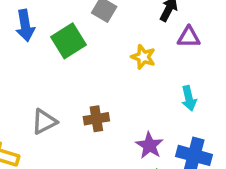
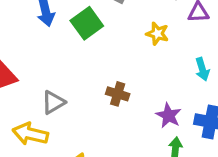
brown cross: (96, 119) -> (118, 94), turned 30
gray triangle: (44, 122) -> (53, 102), moved

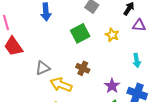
green square: (87, 23) -> (80, 33), moved
yellow arrow: (30, 134) -> (61, 85), moved

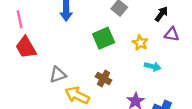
cyan arrow: (137, 60) -> (153, 66), moved, turned -72

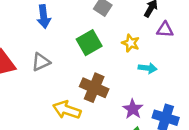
gray triangle: (58, 75) -> (41, 62), moved
brown cross: (104, 78) -> (94, 88), size x1.5

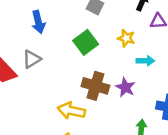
gray triangle: (41, 62) -> (32, 59), moved
purple star: (133, 109) -> (125, 87), moved

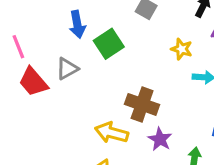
green square: (86, 42) -> (109, 44), moved
purple star: (125, 87) -> (160, 139), moved

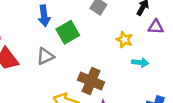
gray triangle: (67, 69) -> (45, 56), moved

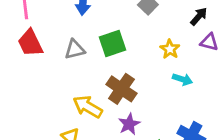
green square: (68, 32) -> (112, 44), moved

